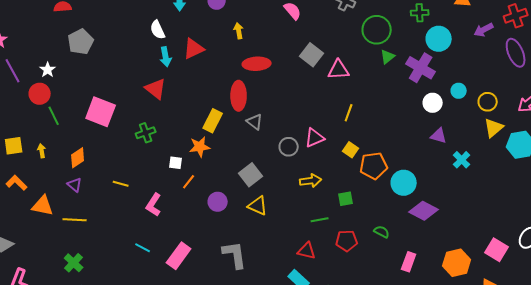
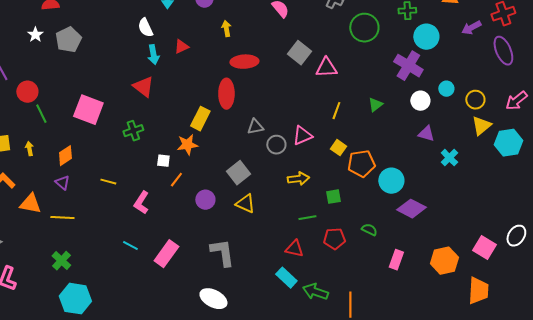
red triangle: (194, 49) -> (181, 47), size x0.7
green triangle: (388, 57) -> (375, 105), moved
white star: (48, 70) -> (35, 35), moved
gray triangle: (255, 122) -> (255, 127), moved, turned -48

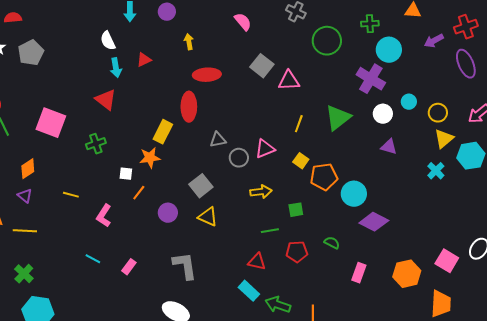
green triangle: (375, 105) -> (338, 118), size x1.8
cyan cross: (449, 158) -> (436, 171), moved
pink rectangle: (166, 254) -> (129, 267), size x0.6

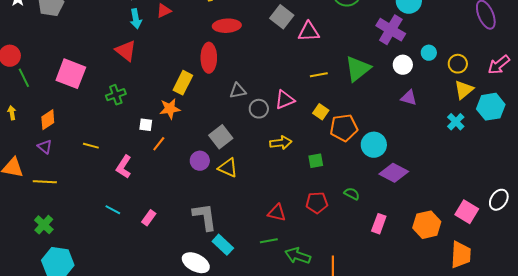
yellow line: (299, 124) -> (319, 75), turned 60
purple circle: (168, 213) -> (200, 161), moved
green line: (270, 231) -> (269, 241), moved
cyan rectangle: (249, 291) -> (223, 245), moved

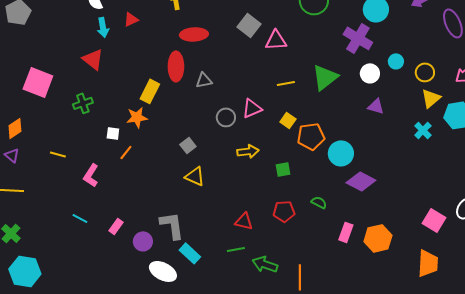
gray triangle: (238, 91) -> (204, 80), moved
gray square: (221, 137) -> (188, 145), size x0.7
purple circle: (200, 161) -> (143, 241), moved
orange hexagon: (427, 225) -> (378, 238), moved

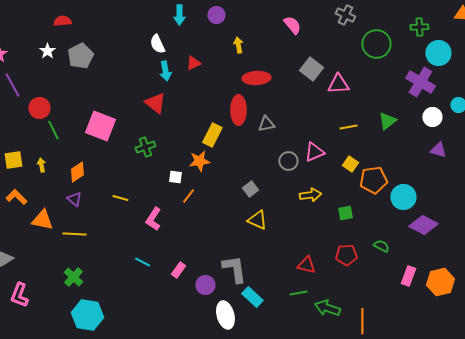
green triangle: (325, 77) -> (387, 121), size x0.7
white ellipse: (163, 271) -> (225, 315), turned 48

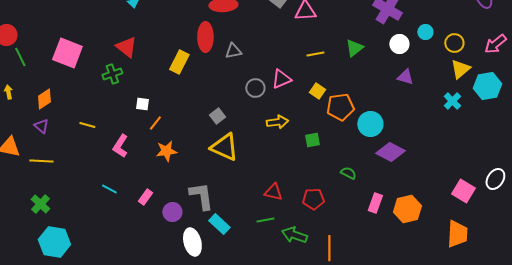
red triangle: (155, 103) -> (126, 47), moved
orange star: (199, 161) -> (166, 151), moved
yellow triangle: (257, 220) -> (224, 147), size x1.4
red pentagon: (346, 255) -> (313, 199), moved

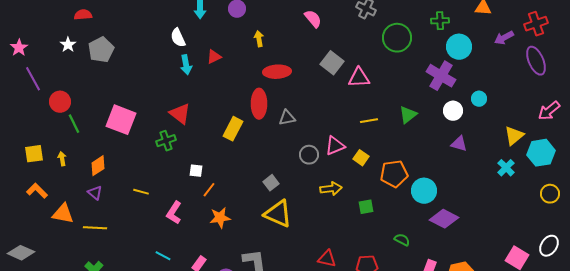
yellow circle: (454, 43) -> (550, 194), moved
yellow square: (317, 91) -> (361, 158), moved

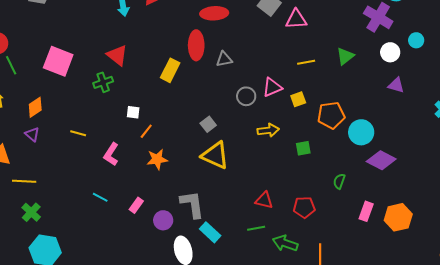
yellow square: (361, 158) -> (298, 99), turned 35
yellow line: (95, 228) -> (24, 181), moved
green semicircle: (402, 240) -> (339, 181), turned -98

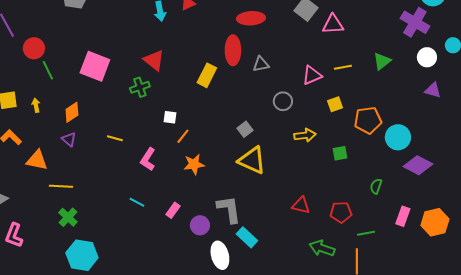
pink triangle: (272, 87) -> (312, 75), moved
green line: (256, 228) -> (366, 233), moved

